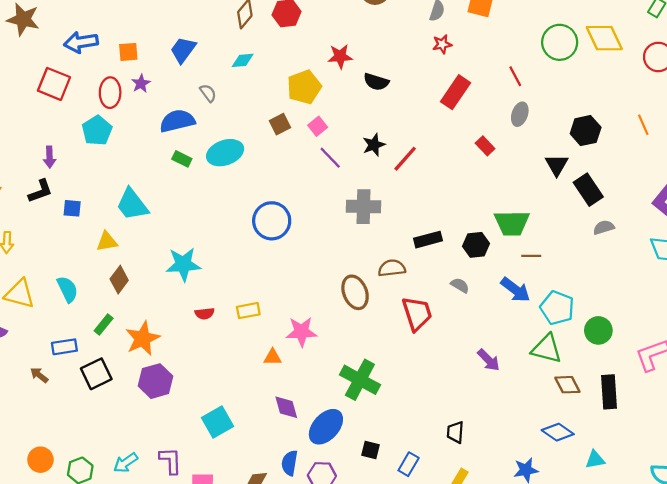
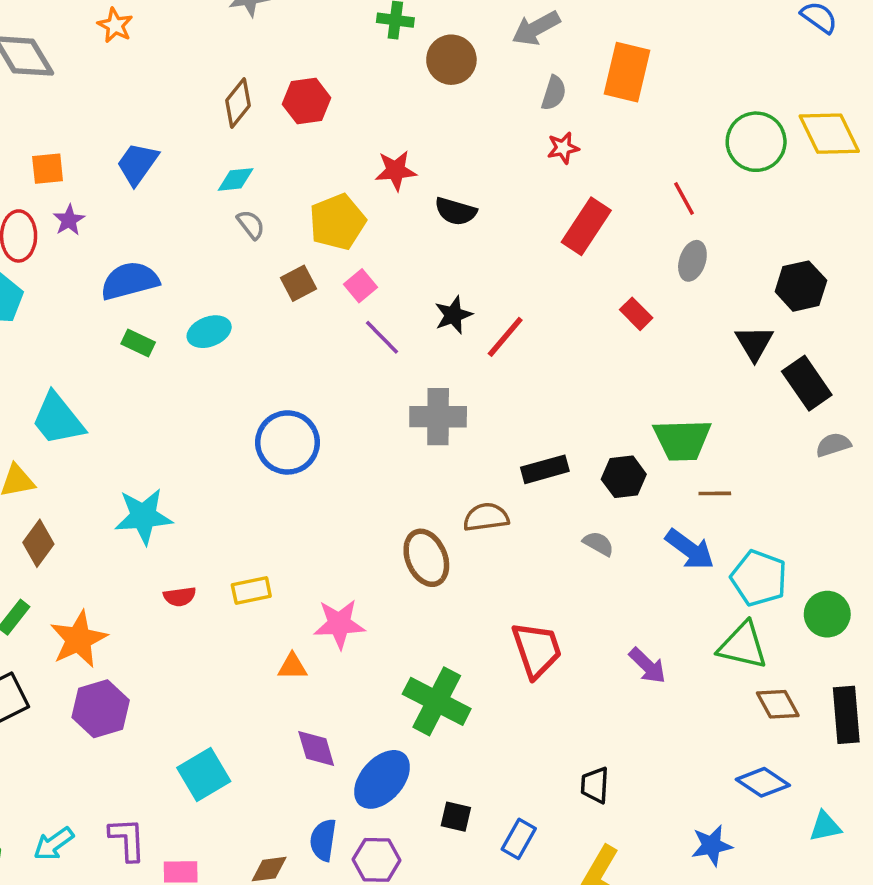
gray semicircle: (208, 93) -> (251, 225), moved
cyan ellipse: (225, 153) -> (209, 332), size x0.7
red trapezoid: (417, 314) -> (537, 650), moved

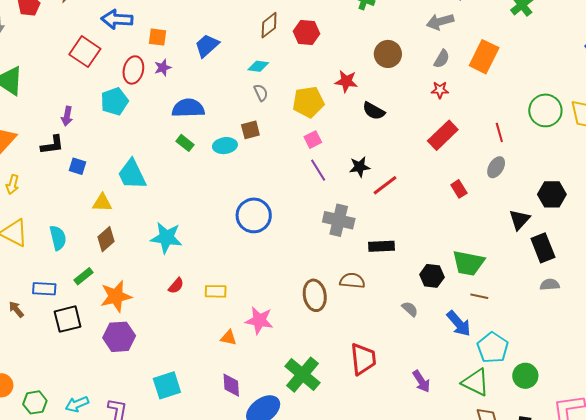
brown circle: (451, 60) -> (388, 54), moved
brown square: (299, 283) -> (250, 130), moved
black rectangle: (545, 469) -> (381, 246), moved
red semicircle: (180, 597) -> (176, 286), turned -54

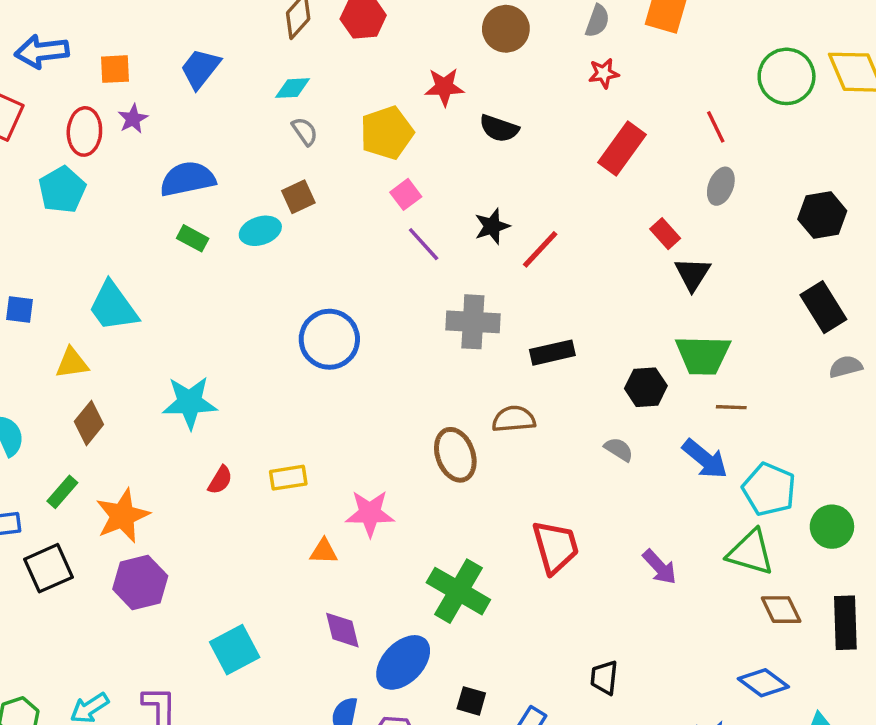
black triangle: (519, 220) -> (693, 274), moved

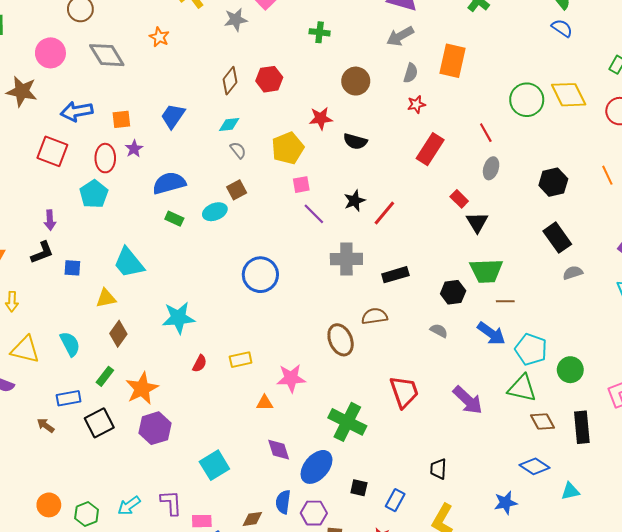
pink square: (406, 194) -> (301, 185), turned 30
purple arrow: (660, 567) -> (468, 400), size x1.4

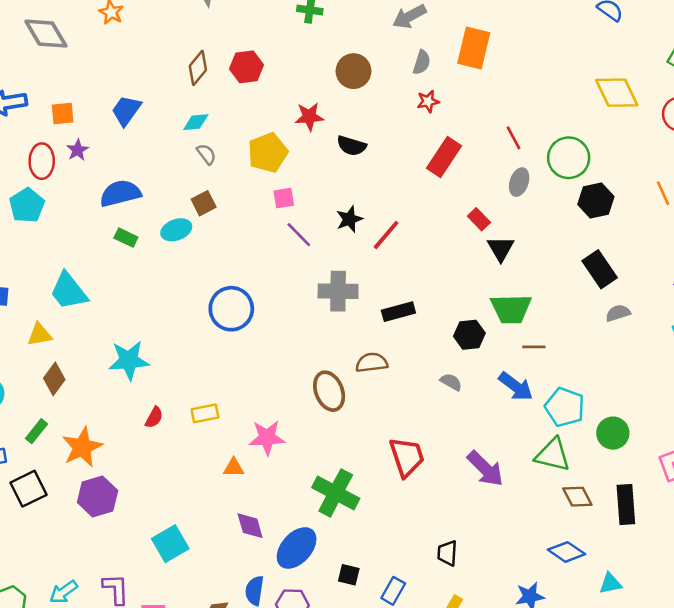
green circle: (527, 100) -> (569, 158), moved

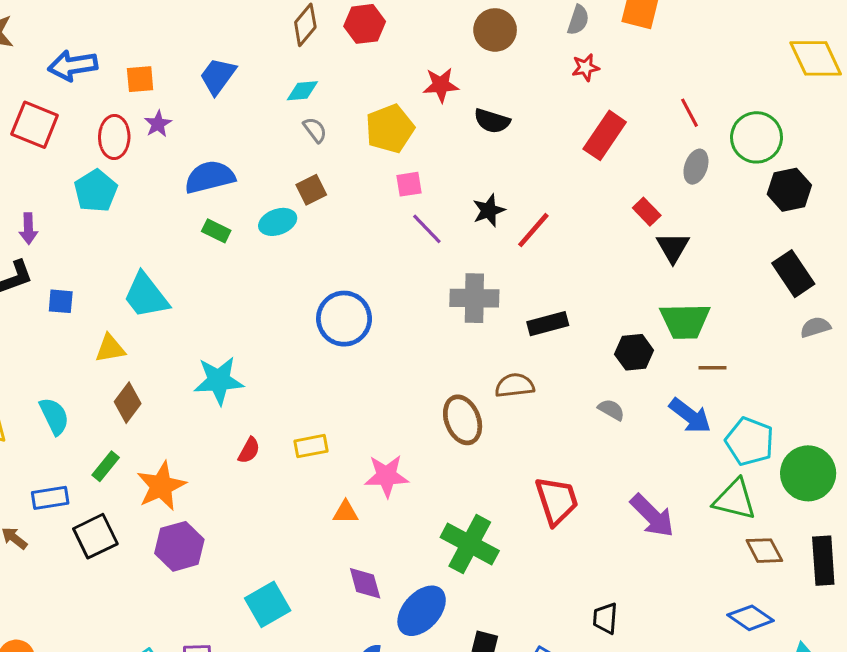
green circle: (613, 433) -> (808, 473), size x1.4

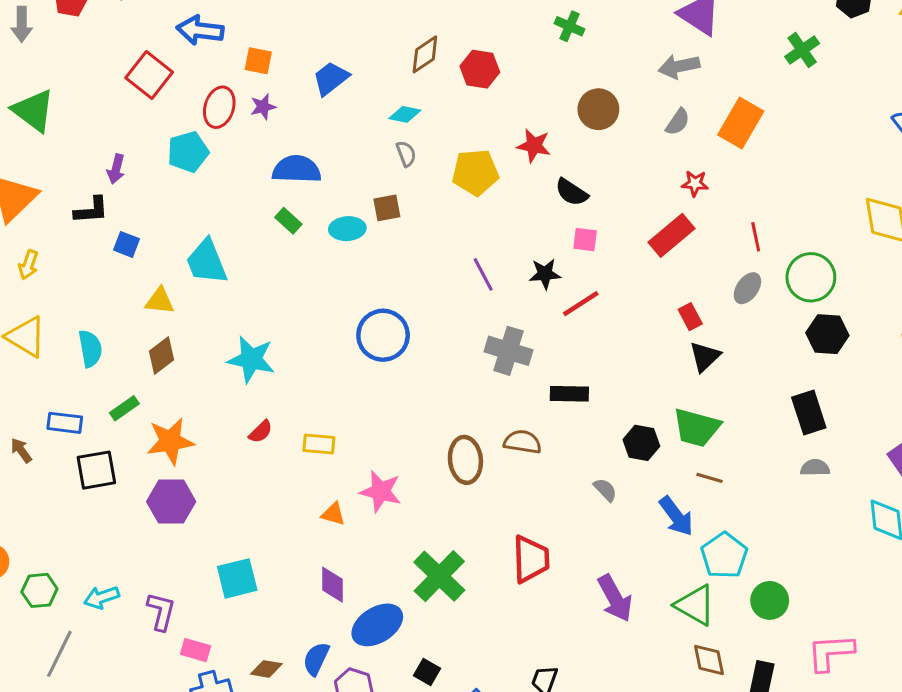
red star: (586, 67) -> (695, 183), moved
pink square: (409, 184) -> (585, 240), moved
green circle: (808, 473) -> (770, 600), size x0.7

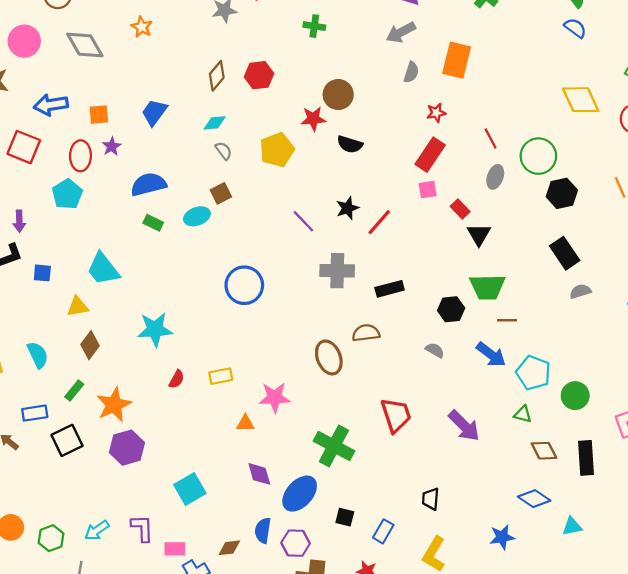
brown circle: (598, 109) -> (338, 95), moved
pink square: (585, 240) -> (428, 190), moved
green triangle: (695, 605) -> (523, 414), size x0.6

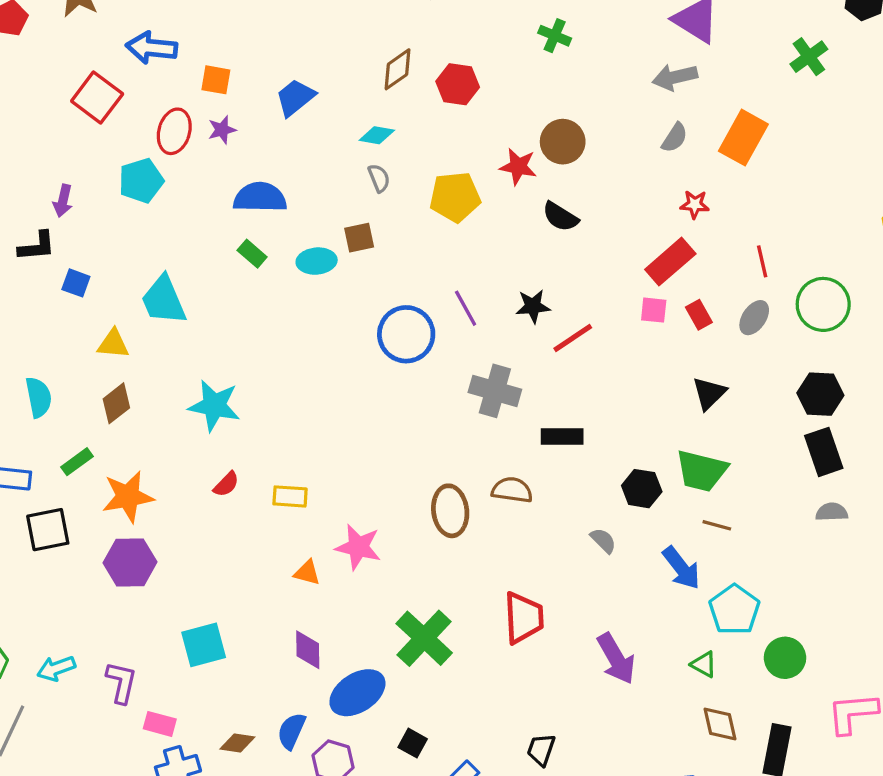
black hexagon: (562, 193) -> (820, 394), moved
red rectangle: (460, 209) -> (699, 315), moved
blue circle: (244, 285) -> (406, 334), moved

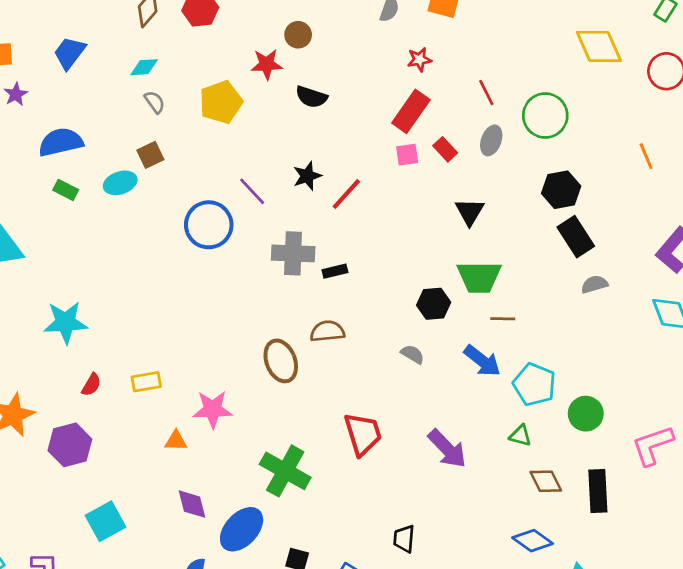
brown circle: (563, 142) -> (298, 35), size x0.7
black rectangle: (562, 436) -> (335, 271), moved, size x0.7
purple hexagon: (130, 562) -> (70, 445), moved

